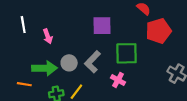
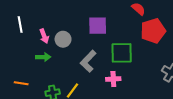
gray circle: (69, 63) -> (63, 39), moved
green arrow: (45, 68) -> (43, 57), moved, size x0.6
pink cross: (118, 80) -> (113, 79), turned -32

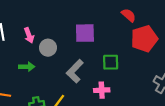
pink arrow: (44, 36) -> (29, 35), moved
green square: (122, 53) -> (111, 62), size x0.7

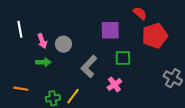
purple square: (85, 33) -> (110, 30), moved
pink arrow: (29, 35) -> (42, 41), moved
pink cross: (102, 90) -> (114, 84), turned -32

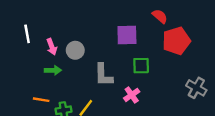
gray L-shape: (89, 66) -> (103, 75), turned -45
orange line: (21, 89) -> (41, 100), moved

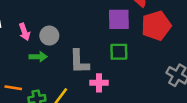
purple square: (127, 35) -> (119, 19), moved
green arrow: (53, 70) -> (38, 57), moved
pink cross: (132, 95) -> (99, 83), moved, turned 35

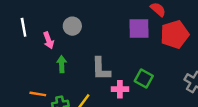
gray circle: (49, 36) -> (72, 26), moved
green square: (119, 52) -> (144, 78), moved, turned 30
green arrow: (38, 57) -> (62, 64), turned -91

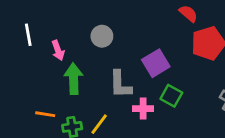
gray circle: (72, 26) -> (102, 36), moved
purple square: (139, 28) -> (156, 63), moved, turned -30
green arrow: (62, 64) -> (74, 79), size x1.5

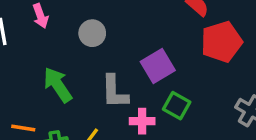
pink arrow: (58, 50) -> (40, 16), moved
green arrow: (74, 79) -> (58, 85), turned -32

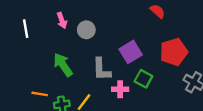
pink arrow: (40, 16) -> (62, 20), moved
red pentagon: (222, 42) -> (174, 52), moved

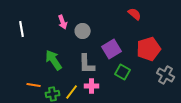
pink arrow: (62, 20) -> (63, 22), moved
gray circle: (86, 30) -> (83, 31), moved
pink cross: (120, 89) -> (92, 86), moved

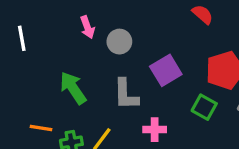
green square: (123, 72) -> (204, 107), moved
pink cross: (92, 86) -> (155, 130), moved

